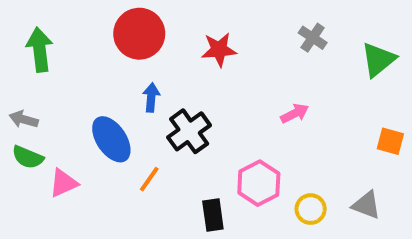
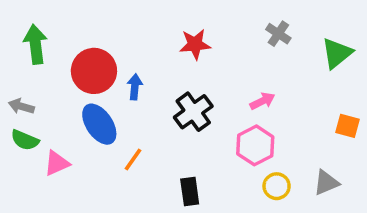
red circle: (139, 34) -> (94, 71), moved
black cross: (189, 131) -> (193, 112), moved
pink hexagon: (259, 183) -> (255, 145), moved
gray triangle: (366, 205) -> (326, 183), turned -44

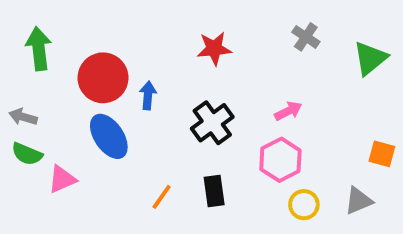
orange square: (348, 126) -> (382, 154), moved
orange line: (133, 160) -> (162, 197), moved
black rectangle: (190, 191) -> (214, 191), moved

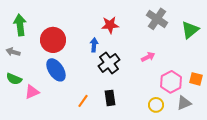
gray cross: (306, 37) -> (157, 19), size x1.5
blue arrow: (148, 95) -> (94, 45), moved
gray arrow: (23, 117) -> (13, 52), moved
pink hexagon: (280, 160) -> (171, 82), moved

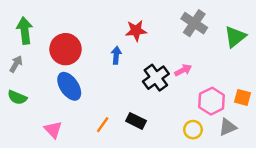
gray arrow: (13, 52) -> (16, 64), turned 104
black cross: (109, 63) -> (156, 78), moved
pink triangle: (32, 92) -> (53, 130), moved, turned -49
black rectangle: (110, 98) -> (136, 121), turned -56

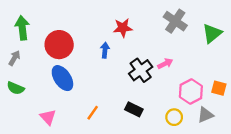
black rectangle: (136, 121) -> (134, 109), moved

